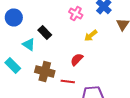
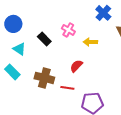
pink cross: (76, 14) -> (68, 30), moved
yellow arrow: (91, 36) -> (90, 42), turned 40
cyan triangle: (29, 44) -> (19, 49), moved

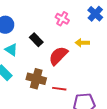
pink cross: (68, 30) -> (62, 19), moved
red semicircle: (76, 66) -> (58, 56), moved, size x1.5

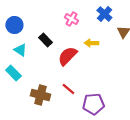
brown cross: (36, 79) -> (40, 95), moved
red line: (59, 89) -> (68, 89), turned 32

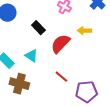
cyan triangle: (20, 50) -> (31, 56), moved
brown cross: (40, 95) -> (19, 84), moved

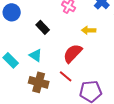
red semicircle: (60, 44) -> (73, 53), moved
brown cross: (19, 84) -> (39, 82), moved

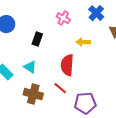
black rectangle: (43, 27) -> (37, 39), turned 64
red semicircle: (73, 53) -> (67, 65), turned -40

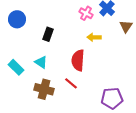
pink cross: (63, 18) -> (86, 13), moved
purple pentagon: (85, 103) -> (112, 98), moved

